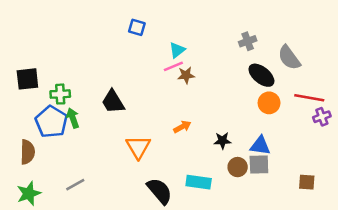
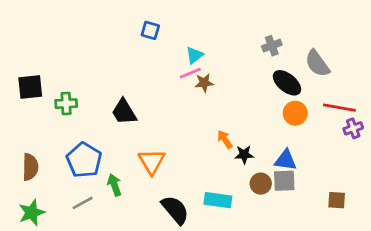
green arrow: (73, 118) -> (114, 185), moved
blue pentagon: (51, 122) -> (84, 160), moved
orange arrow: (182, 127) -> (225, 139), moved, turned -96

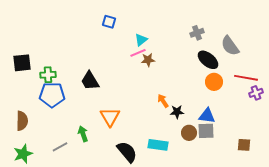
blue pentagon: (84, 160) -> (52, 95), moved, turned -30

